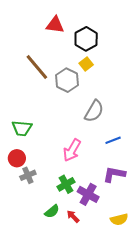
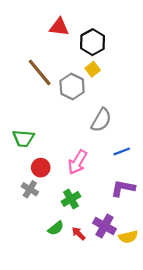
red circle: (17, 158) -> (41, 168), moved
gray cross: (28, 175) -> (30, 189), turned -35
purple cross: (88, 194) -> (104, 226), moved

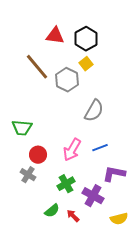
red triangle: (59, 27) -> (55, 36), moved
blue line: (122, 151) -> (100, 148), moved
purple cross: (104, 226) -> (93, 196), moved

